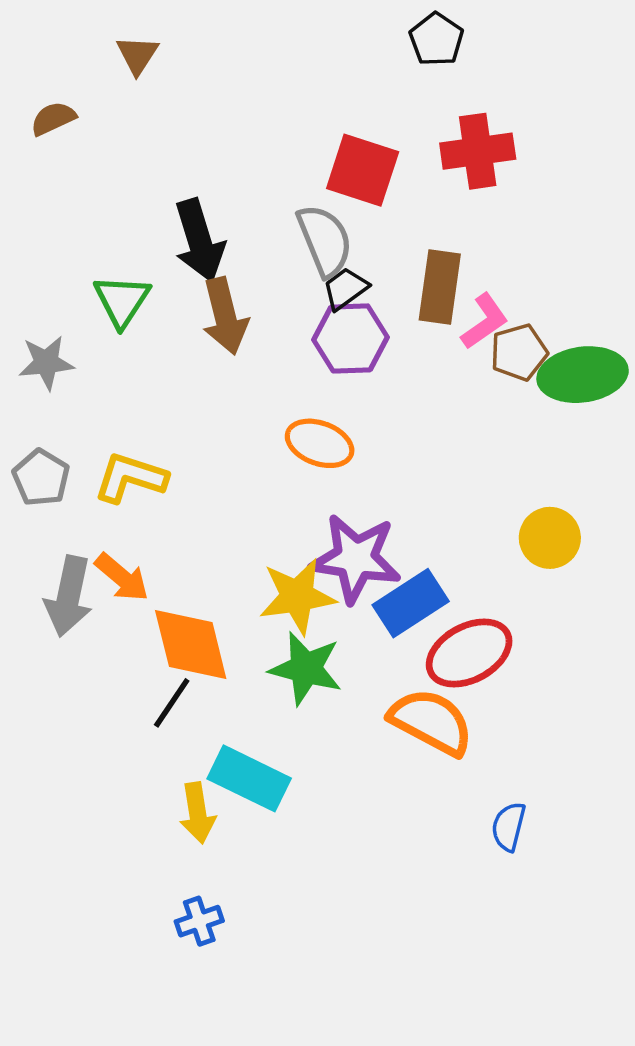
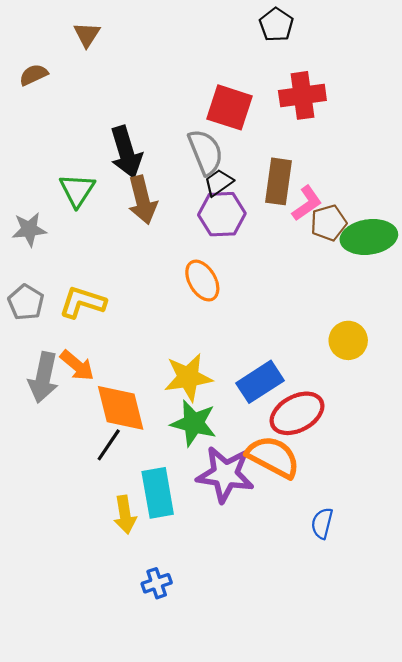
orange ellipse: (320, 443) -> (202, 281), turned 39
purple star: (356, 558) -> (225, 474), moved
cyan rectangle: (249, 778) -> (158, 493), turned 54
blue cross: (199, 921) -> (157, 583), moved

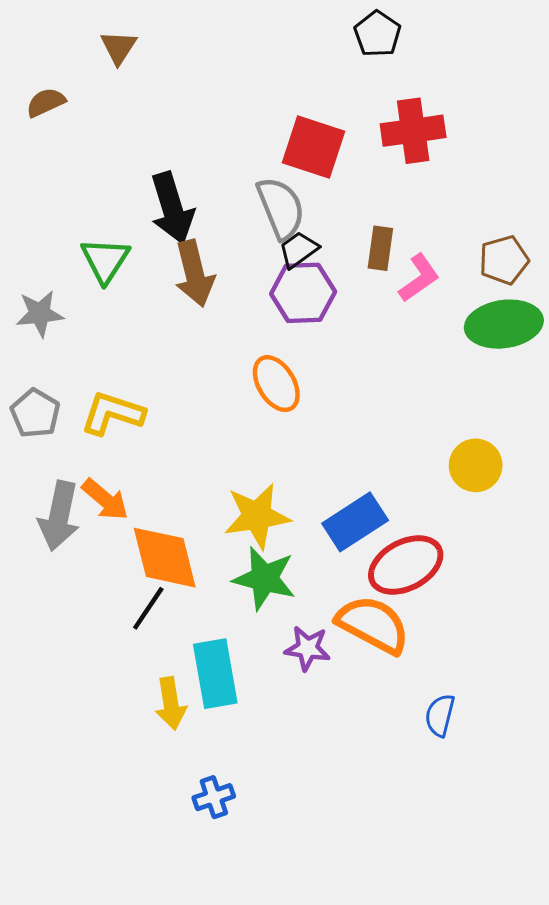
brown rectangle: (279, 181) -> (380, 248), size x0.7
brown pentagon: (329, 223) -> (504, 260), moved
purple star: (225, 474) -> (308, 648), size x0.6

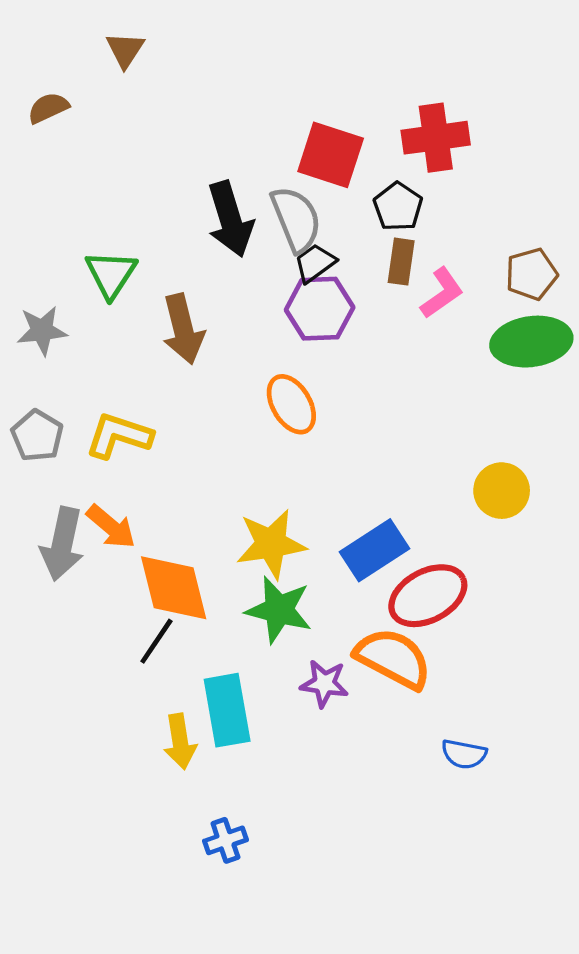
black pentagon: (377, 34) -> (398, 207), moved
black arrow: (172, 208) -> (230, 219), moved
brown arrow: (194, 273) -> (183, 329), moved
blue semicircle: (440, 715) -> (464, 754), turned -93

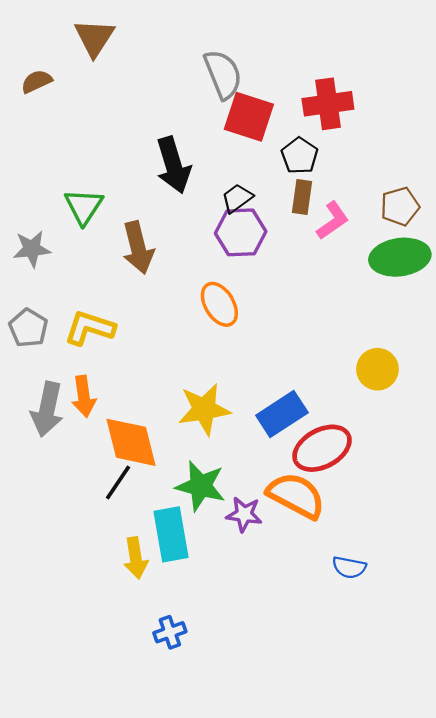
brown triangle: (125, 50) -> (94, 38), size x1.4
gray semicircle: (296, 219) -> (223, 74), moved
orange arrow: (111, 527) -> (84, 396), turned 42
green star: (279, 610) -> (201, 486), moved

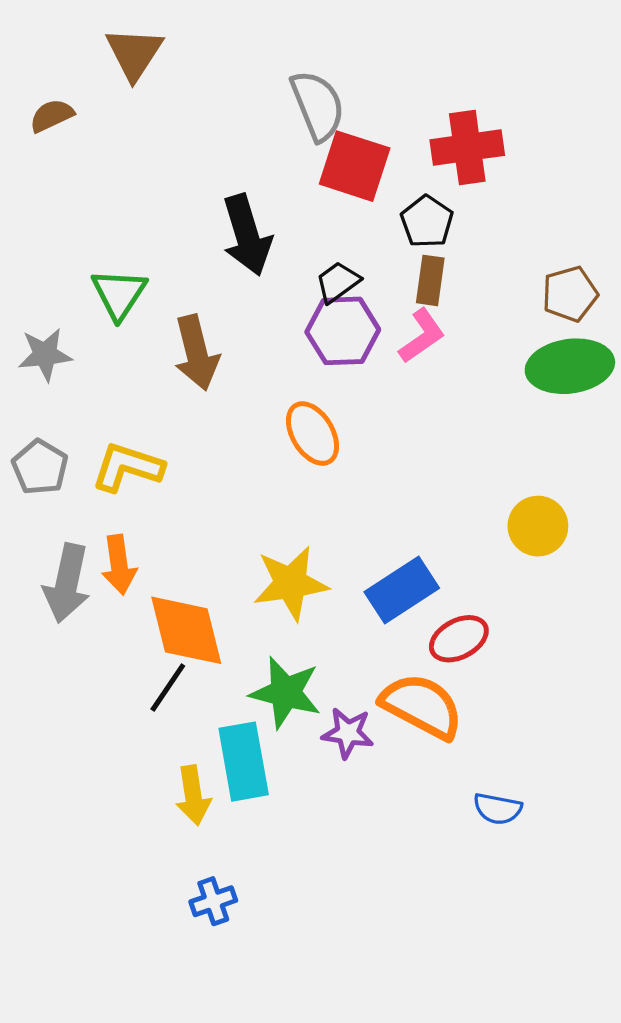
pink L-shape: (333, 221) -> (422, 336), moved
red ellipse: (322, 448) -> (459, 639), size x0.7
blue cross: (170, 632) -> (213, 901), moved

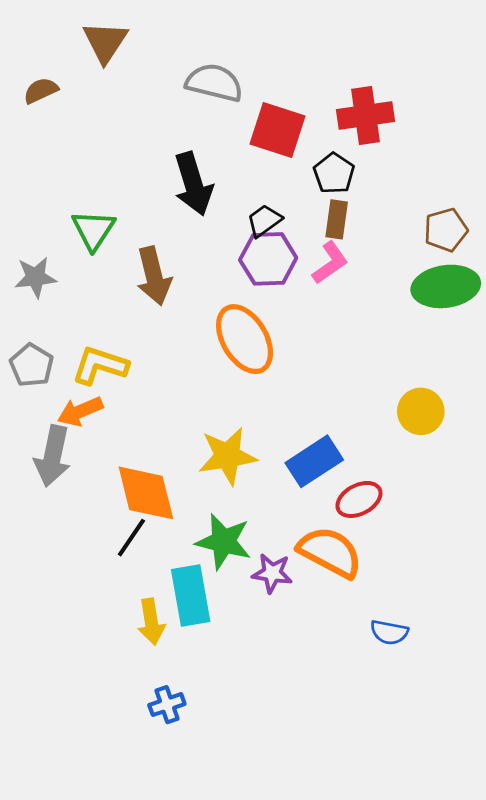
gray semicircle: (318, 105) -> (214, 83), moved, turned -54
orange ellipse: (313, 434) -> (245, 339), size x1.4
orange arrow: (119, 565) -> (80, 411), moved, turned 75

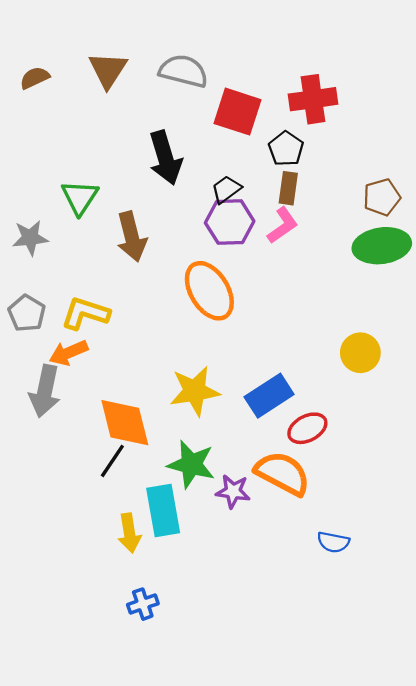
brown triangle: (105, 42) -> (108, 70), moved

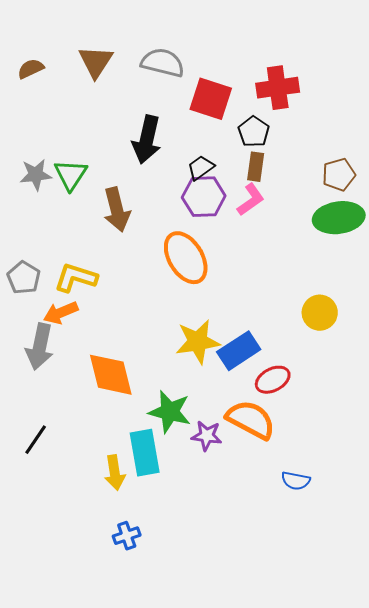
black arrow: (165, 158) -> (147, 140), turned 30
gray star: (30, 238) -> (36, 175), moved
yellow star: (195, 391) -> (198, 342), moved
black line: (112, 461) -> (36, 440), moved

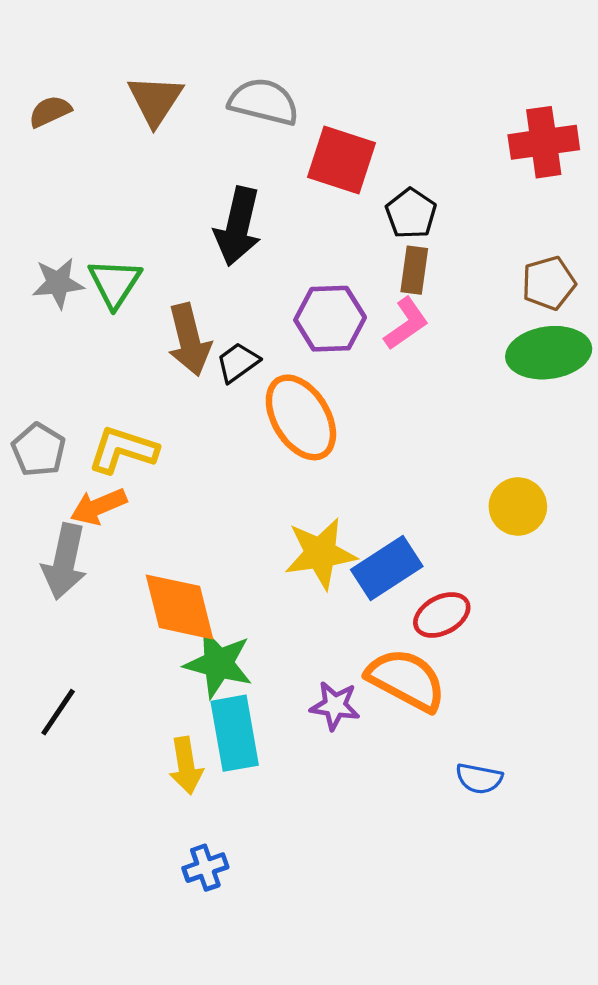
red cross: (278, 88) -> (544, 142), moved
black trapezoid: (201, 168) -> (238, 362), moved
green star: (170, 412) -> (218, 664), moved

